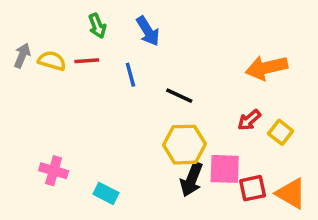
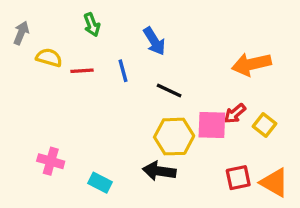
blue arrow: (148, 31) -> (154, 41), moved
gray arrow: (22, 55) -> (21, 33), moved
red line: (87, 61) -> (82, 71), moved
pink square: (225, 169) -> (212, 125), moved
black arrow: (192, 179) -> (159, 171), moved, turned 76

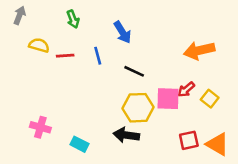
gray arrow: (21, 33) -> (20, 15), moved

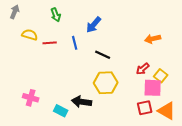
blue arrow: (122, 32) -> (94, 25), turned 72
orange arrow: (199, 50) -> (153, 39), size x0.7
pink square: (168, 99) -> (153, 88), moved
black arrow: (126, 135) -> (82, 102), moved

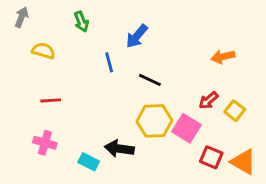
red line: (50, 43) -> (51, 100), moved
pink square: (153, 88) -> (186, 128), moved, turned 30
red square: (145, 108) -> (211, 157), turned 35

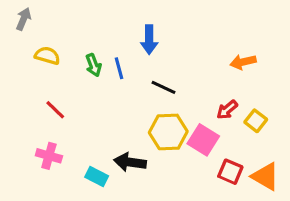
green arrow: (81, 22) -> (93, 65), moved
blue arrow: (137, 36) -> (149, 40), turned -40
red line: (51, 100) -> (55, 110), turned 48

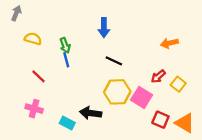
blue line: (119, 68) -> (66, 60), moved

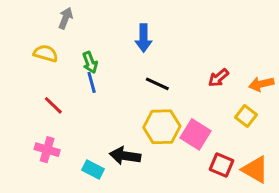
gray arrow: (16, 13) -> (66, 18), moved
orange arrow: (169, 43) -> (261, 84), moved
red arrow: (158, 76) -> (218, 78), moved

